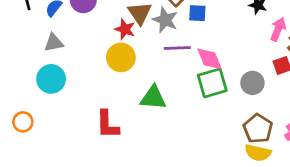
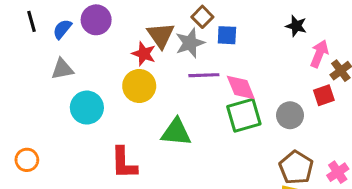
gray star: (165, 20) -> (190, 43), turned 30
cyan circle: (51, 79) -> (87, 108), moved

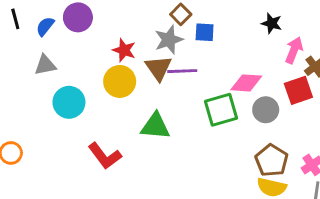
brown triangle: (161, 35) -> (158, 68), moved
pink diamond: (241, 88) -> (246, 83), moved, turned -64
red square: (324, 95) -> (298, 90), size x1.4
red L-shape: (124, 163) -> (105, 156), turned -36

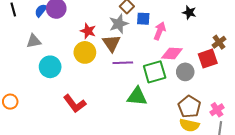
blue semicircle: (45, 26) -> (41, 10), moved
pink arrow: (294, 50) -> (160, 31), moved
purple line: (182, 71) -> (123, 63), moved
green triangle: (155, 126) -> (137, 96), moved

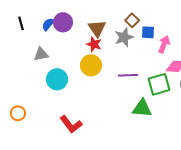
brown triangle: (112, 43) -> (97, 28), moved
red L-shape: (75, 104) -> (71, 124), moved

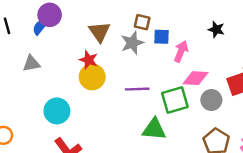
brown square: (132, 20) -> (142, 22), turned -32
purple circle: (63, 22) -> (50, 15), moved
red star: (94, 44) -> (89, 60), moved
cyan circle: (57, 79) -> (57, 111), moved

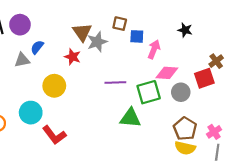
purple circle: (50, 15) -> (20, 25), moved
blue semicircle: (40, 27) -> (37, 47), moved
gray star: (132, 43) -> (97, 42), moved
yellow circle: (92, 77) -> (54, 86), moved
cyan circle: (57, 111) -> (31, 113), moved

